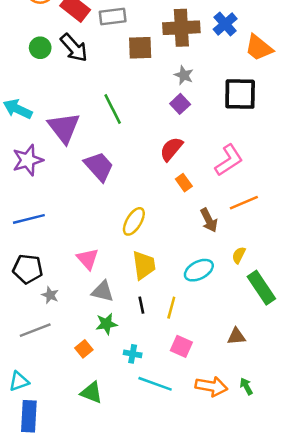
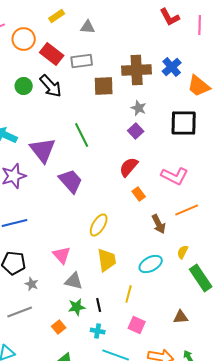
pink L-shape: (229, 160) -> (175, 176), turned 60
black line: (141, 305) -> (99, 305), moved

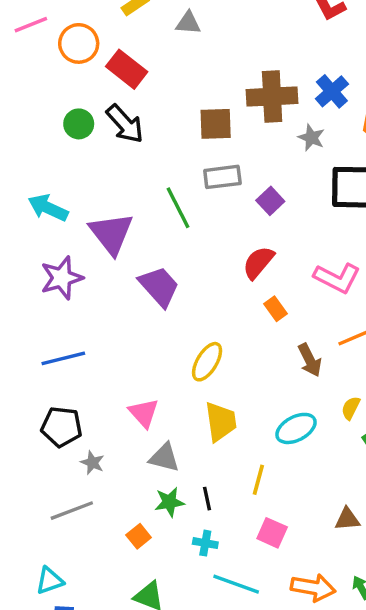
gray rectangle: (82, 61) -> (222, 177), moved
gray star: (139, 108) -> (311, 138), moved

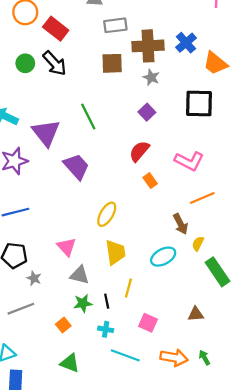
gray star: (311, 138) -> (151, 77), moved
gray rectangle: (222, 177) -> (115, 25), moved
brown arrow: (310, 360) -> (181, 224), moved
yellow line: (258, 480) -> (128, 288), moved

